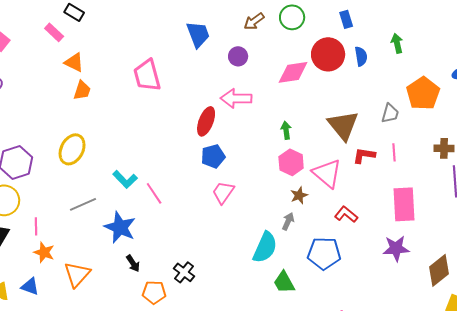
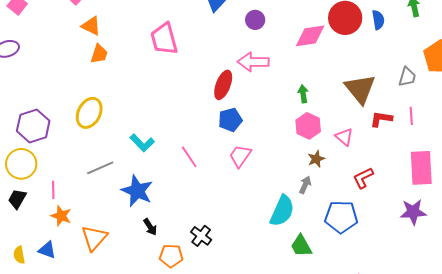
pink triangle: (327, 173) -> (344, 137), size x0.6
pink line: (154, 193) -> (189, 157), moved
red L-shape: (346, 214) -> (363, 178), turned -65

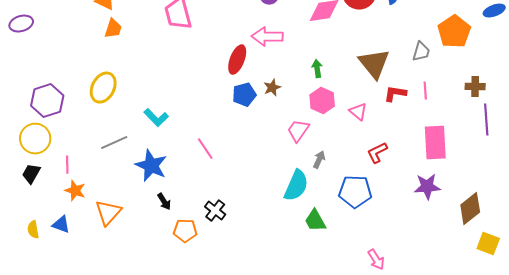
pink trapezoid: (240, 156) -> (298, 131), moved
pink line: (189, 157) -> (205, 149), moved
brown star: (316, 159) -> (272, 88), moved

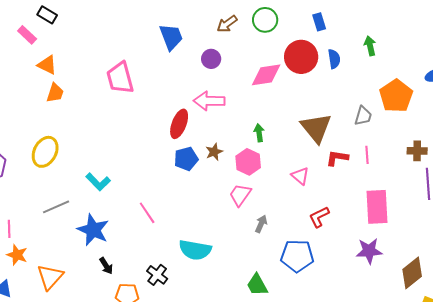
pink hexagon: (322, 101) -> (248, 162), moved
cyan semicircle: (296, 186) -> (195, 250), moved, turned 76

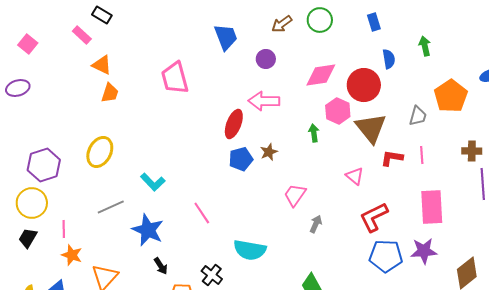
red circle: (301, 57) -> (364, 85), moved
pink hexagon: (248, 162) -> (338, 111), moved
red L-shape: (319, 217) -> (374, 217), size x1.4
blue pentagon: (297, 256) -> (386, 256), moved

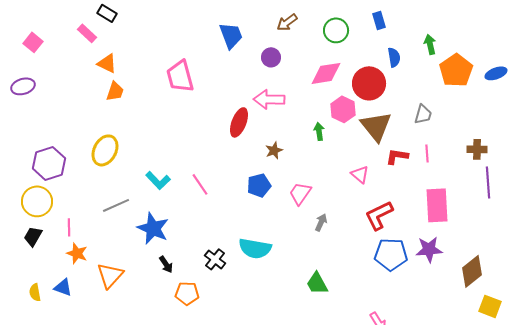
green circle: (320, 20) -> (336, 30), moved
orange pentagon: (451, 96) -> (456, 70), moved
blue pentagon: (241, 159) -> (259, 185), moved
pink line: (202, 213) -> (200, 184), moved
black cross: (212, 275) -> (215, 259), moved

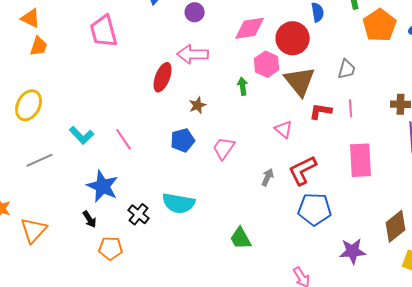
gray arrow: (321, 222) -> (268, 177), moved
blue star: (153, 228) -> (103, 186), moved
purple star: (429, 249) -> (353, 251), moved

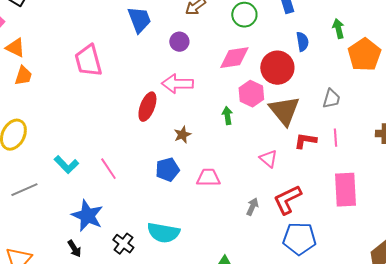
pink trapezoid: (224, 148) -> (208, 178), turned 55

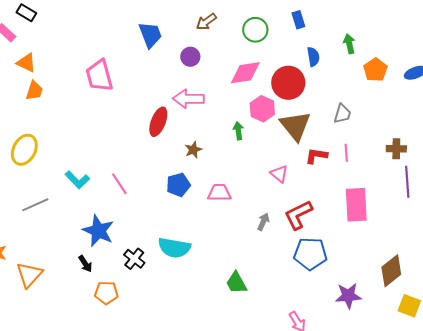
orange pentagon: (364, 55) -> (375, 70), size x0.7

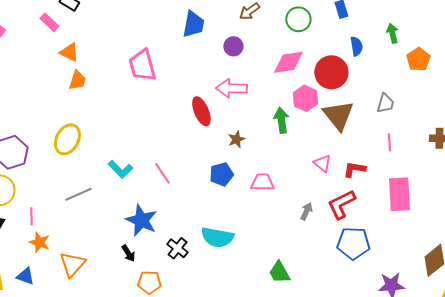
blue trapezoid: (150, 35) -> (193, 24), turned 32
red ellipse: (158, 122) -> (201, 111), turned -44
green arrow: (238, 131) -> (281, 120), size x1.4
red L-shape: (316, 156) -> (354, 169), moved

